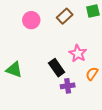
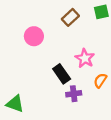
pink circle: (31, 20) -> (34, 36), moved
green triangle: (14, 70) -> (15, 104), moved

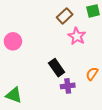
pink circle: (34, 36) -> (13, 41), moved
pink star: (85, 58) -> (77, 36), moved

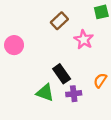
brown rectangle: (65, 16) -> (59, 21), moved
green triangle: (14, 95) -> (45, 93), moved

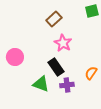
pink star: (84, 40) -> (63, 43), moved
pink circle: (14, 45) -> (15, 57), moved

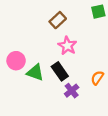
green triangle: (41, 84) -> (35, 72), moved
purple cross: (67, 85) -> (72, 91), turned -32

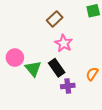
green triangle: (35, 72) -> (33, 69), turned 30
purple cross: (72, 91) -> (68, 86), turned 32

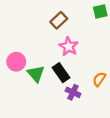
purple cross: (68, 86) -> (73, 92), turned 32

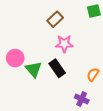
pink star: (69, 46) -> (64, 44), turned -30
purple cross: (73, 92) -> (82, 99), moved

